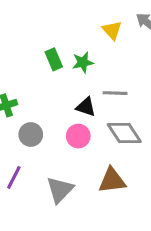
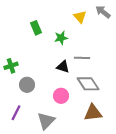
green rectangle: (54, 59) -> (36, 28), moved
pink circle: (78, 136) -> (61, 96), moved
brown triangle: (112, 180) -> (93, 113), moved

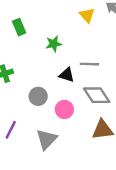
green rectangle: (36, 28) -> (19, 27), moved
green star: (61, 38) -> (54, 44), moved
gray circle: (27, 85) -> (38, 96), moved

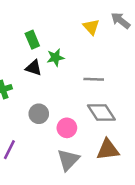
green rectangle: (19, 27) -> (32, 40), moved
black triangle: (67, 75) -> (34, 68), moved
gray triangle: (46, 139) -> (68, 160), moved

